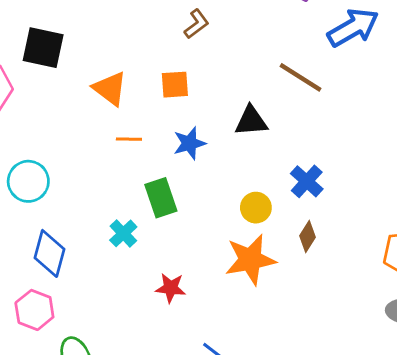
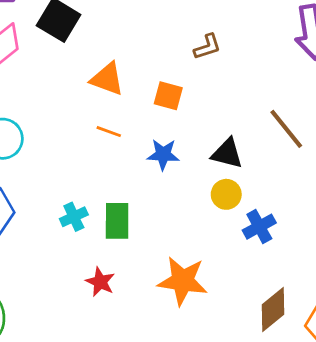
orange triangle: (110, 88) -> (107, 79), turned -36
green rectangle: (161, 198) -> (117, 221), moved
yellow circle: (256, 208) -> (226, 194), moved
brown diamond: (308, 237) -> (273, 310), moved, size x1.5

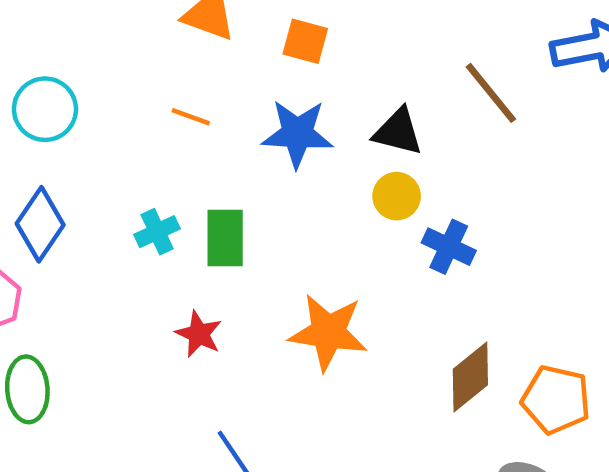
orange line: (109, 132) -> (191, 117), moved
blue star: (163, 154) -> (297, 134), size x1.4
blue cross: (259, 227) -> (449, 247), turned -36

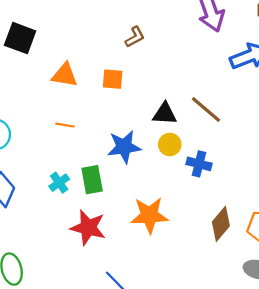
brown line: (491, 93) -> (206, 109), moved
blue star: (297, 134) -> (124, 147), moved
red star: (199, 334) -> (88, 228), size x1.6

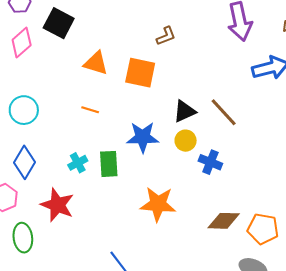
orange square: (113, 79) -> (140, 73), size x1.5
black triangle: (165, 114) -> (184, 111), turned -35
brown diamond: (221, 224) -> (224, 221), turned 44
red star: (88, 228) -> (57, 205), moved

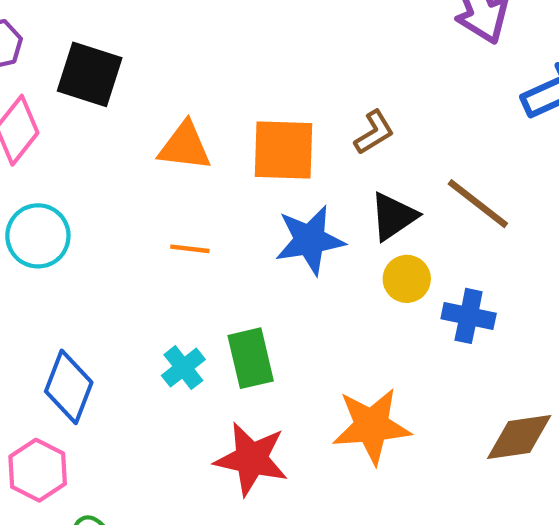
brown L-shape: (166, 36) -> (374, 132), moved
cyan circle: (24, 110) -> (38, 236), moved
blue star: (143, 137) -> (310, 240), moved
red star: (57, 205) -> (251, 459), moved

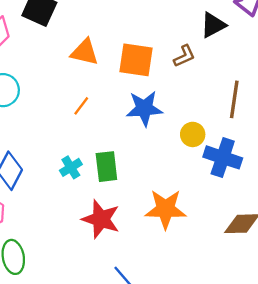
brown line: (478, 204) -> (234, 99), turned 54
black triangle: (393, 216) -> (213, 25), moved
orange line: (190, 249) -> (81, 106), turned -66
blue cross: (469, 316) -> (223, 157), size x1.4

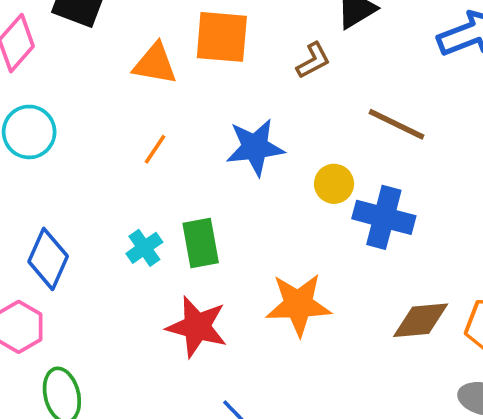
orange square: (136, 60) -> (222, 37), moved
brown line: (234, 99) -> (396, 124), turned -69

